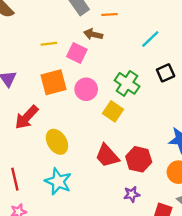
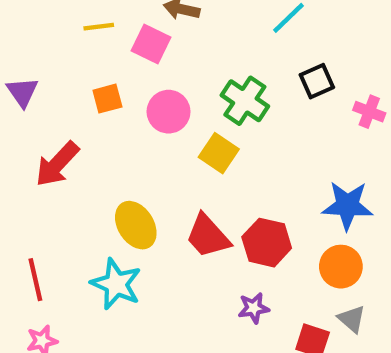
orange square: (53, 82) -> (107, 99), size x0.6
yellow ellipse: (57, 142) -> (136, 225), moved

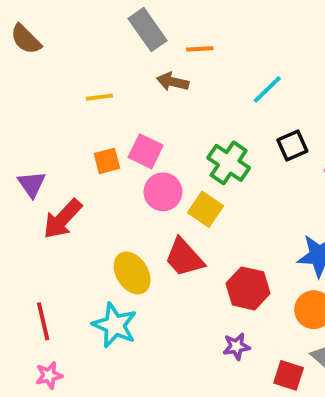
pink square: (151, 44) -> (146, 151), moved
purple triangle: (22, 92) -> (32, 184), moved
pink circle: (169, 112) -> (163, 192), moved
red trapezoid: (208, 236) -> (184, 258), moved

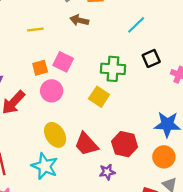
green cross: (229, 163) -> (113, 69), turned -30
pink circle: (163, 192) -> (52, 91), moved
red trapezoid: (184, 258) -> (86, 144), moved
purple star: (236, 346) -> (107, 172), moved

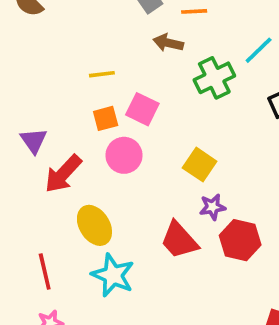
yellow line: (35, 30) -> (102, 74), moved
green cross: (113, 69) -> (214, 78), moved, turned -30
yellow ellipse: (55, 135) -> (94, 225), moved
purple star: (107, 172) -> (212, 207), moved

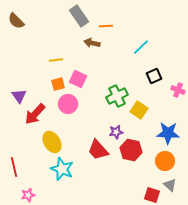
green cross: (214, 78) -> (117, 96), moved
yellow square: (200, 165) -> (139, 110), moved
red line: (45, 271) -> (14, 167), moved

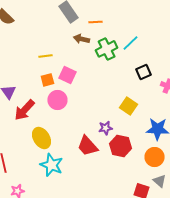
green cross: (117, 96) -> (107, 49), moved

